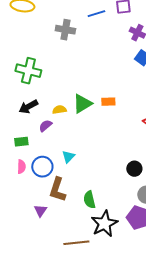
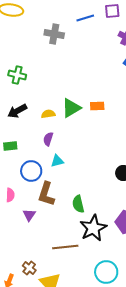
green cross: (28, 71) -> (17, 75), size x0.7
purple semicircle: (45, 126) -> (48, 139), moved, turned -32
cyan triangle: (68, 157) -> (57, 161), turned 32
pink semicircle: (21, 167) -> (10, 195), moved

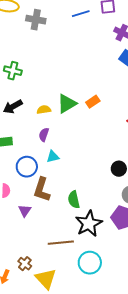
gray cross: (54, 34) -> (36, 20), moved
orange rectangle: (97, 106) -> (93, 102), turned -32
cyan circle: (106, 272) -> (90, 263), moved

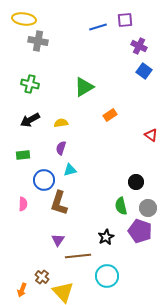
gray cross: (36, 20) -> (38, 41), moved
green triangle: (67, 104) -> (84, 87), moved
green semicircle: (74, 200) -> (121, 206), moved
purple triangle: (25, 211) -> (58, 240), moved
black star: (89, 224) -> (106, 237), size x0.6

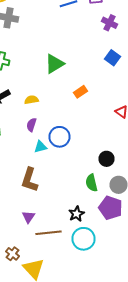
blue square: (144, 71) -> (112, 58), moved
blue circle: (44, 180) -> (60, 137), moved
cyan circle: (107, 276) -> (84, 239), moved

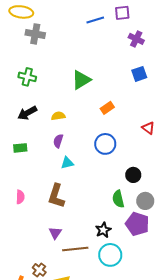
blue square: (112, 58) -> (139, 74), turned 35
blue circle: (60, 137) -> (105, 144), moved

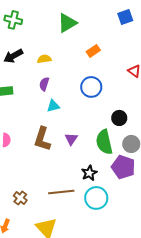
green semicircle: (118, 199) -> (104, 142), size x1.4
purple triangle: (55, 233) -> (71, 139), moved
brown cross: (39, 270) -> (20, 198), moved

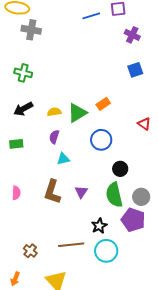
green triangle: (67, 23) -> (77, 113), moved
black circle: (119, 118) -> (120, 169), moved

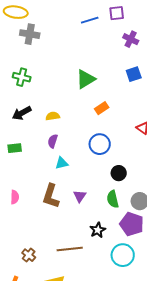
green triangle: (77, 113) -> (86, 79), moved
green semicircle: (114, 195) -> (113, 199), size x0.7
cyan circle: (106, 251) -> (123, 255), moved

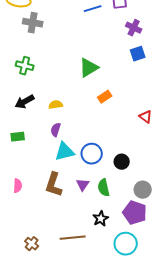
blue square: (134, 74) -> (138, 54), moved
blue circle: (100, 144) -> (92, 154), moved
cyan triangle: (62, 163) -> (65, 152), size x1.5
green semicircle: (113, 199) -> (104, 188), moved

